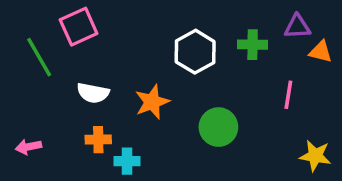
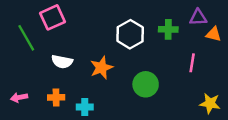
orange cross: (98, 140) -> (56, 97), moved

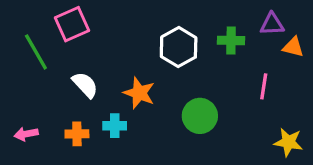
white semicircle: (62, 62) -> (85, 85), turned -144
orange star: (101, 68) -> (139, 93), turned -30
cyan cross: (85, 107) -> (115, 126), moved

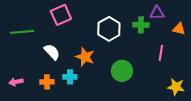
pink square: (72, 24) -> (61, 15), moved
purple triangle: (272, 24) -> (157, 13), moved
green line: (36, 52) -> (22, 32), turned -65

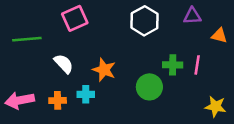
green cross: (141, 25) -> (173, 65), moved
white hexagon: (109, 29) -> (145, 21), moved
pink arrow: (16, 82) -> (20, 100), size x1.6

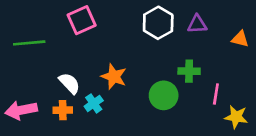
purple triangle: (192, 16) -> (197, 24), moved
white semicircle: (64, 64) -> (69, 83), moved
pink line: (197, 65) -> (216, 94), moved
cyan cross: (86, 94) -> (94, 103), turned -35

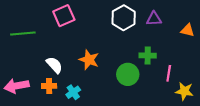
cyan cross: (94, 103) -> (73, 92), moved

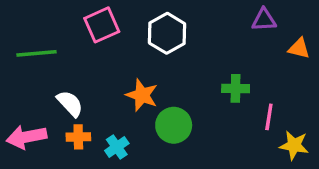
white hexagon: (124, 18) -> (167, 33), moved
purple triangle: (154, 19) -> (264, 20), moved
white semicircle: (54, 65) -> (70, 104), moved
green circle: (128, 74) -> (174, 125), moved

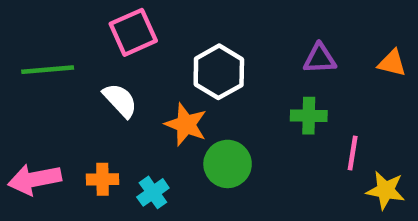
purple triangle: (264, 20) -> (320, 59), moved
white hexagon: (167, 33) -> (219, 72), moved
white semicircle: (70, 104) -> (120, 100), moved

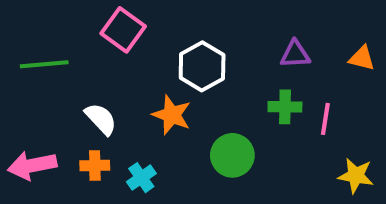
pink square: (133, 32) -> (123, 30), turned -30
white semicircle: (120, 100) -> (101, 119), moved
pink line: (353, 153) -> (325, 119), moved
green circle: (228, 164) -> (232, 155), moved

